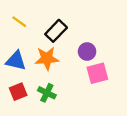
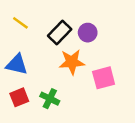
purple circle: (87, 52) -> (88, 33), moved
orange star: (47, 58) -> (72, 62), moved

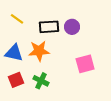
black rectangle: (60, 33) -> (49, 27), turned 42
orange star: (72, 62) -> (39, 51), moved

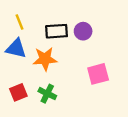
yellow line: (17, 19) -> (20, 22), turned 32
blue triangle: (14, 53) -> (16, 48), moved

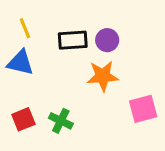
orange star: (45, 59) -> (103, 76), moved
pink square: (98, 74) -> (143, 109), moved

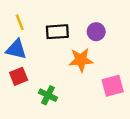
purple circle: (107, 40) -> (96, 32), moved
red square: (23, 119) -> (19, 76), moved

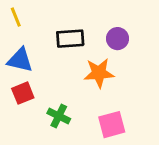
yellow line: (20, 22) -> (16, 17), moved
pink square: (113, 86) -> (112, 125), moved

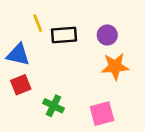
yellow line: (16, 17) -> (38, 23), moved
orange star: (99, 73) -> (115, 66), moved

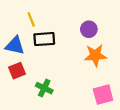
black rectangle: (64, 35) -> (44, 39), moved
pink square: (102, 114) -> (103, 95), moved

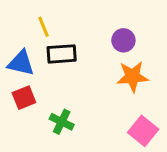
pink square: (103, 95) -> (143, 131), turned -36

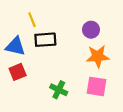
green cross: (62, 122) -> (59, 90), moved
pink square: (143, 131) -> (97, 86), moved, turned -30

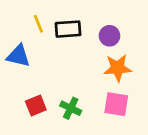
black rectangle: (45, 40) -> (68, 29), moved
red square: (18, 72) -> (36, 105), moved

